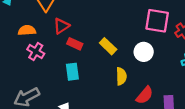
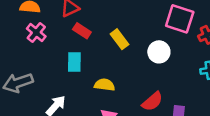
yellow semicircle: (121, 76) -> (104, 85), moved, turned -90

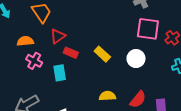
cyan rectangle: (74, 62) -> (60, 73), moved
yellow semicircle: (104, 85) -> (107, 96), moved

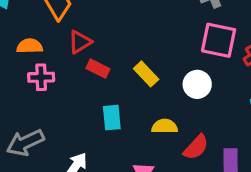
pink cross: (34, 61) -> (41, 77), turned -35
cyan rectangle: (60, 73) -> (112, 118), moved
yellow semicircle: (107, 96) -> (165, 126), moved

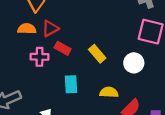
orange semicircle: (30, 46) -> (27, 29), moved
pink cross: (41, 77) -> (40, 57), moved

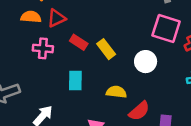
red rectangle: (63, 48) -> (79, 42), moved

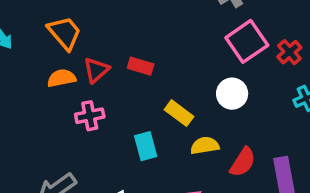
pink square: (166, 29) -> (247, 41), turned -36
red rectangle: (79, 42) -> (141, 66), moved
yellow rectangle: (106, 49) -> (179, 113), moved

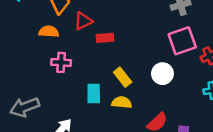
red rectangle: (141, 66) -> (105, 38), turned -36
red triangle: (96, 70) -> (83, 21), moved
yellow semicircle: (205, 146) -> (122, 102), moved

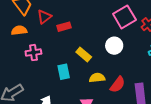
yellow semicircle: (122, 102) -> (97, 78), moved

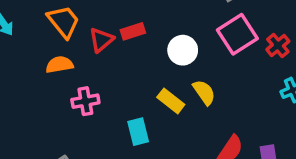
red rectangle: (64, 27) -> (133, 31), moved
white circle: (114, 46) -> (183, 50), moved
yellow semicircle: (97, 78) -> (204, 92), moved, turned 63

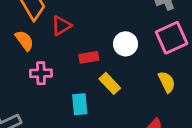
red rectangle: (133, 31) -> (89, 57), moved
orange semicircle: (59, 65) -> (24, 41), turned 55
yellow semicircle: (204, 92) -> (167, 82), moved

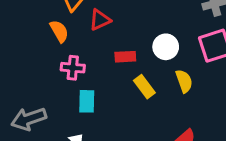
yellow semicircle: (167, 82) -> (184, 81), moved
cyan rectangle: (80, 104) -> (87, 101), moved

